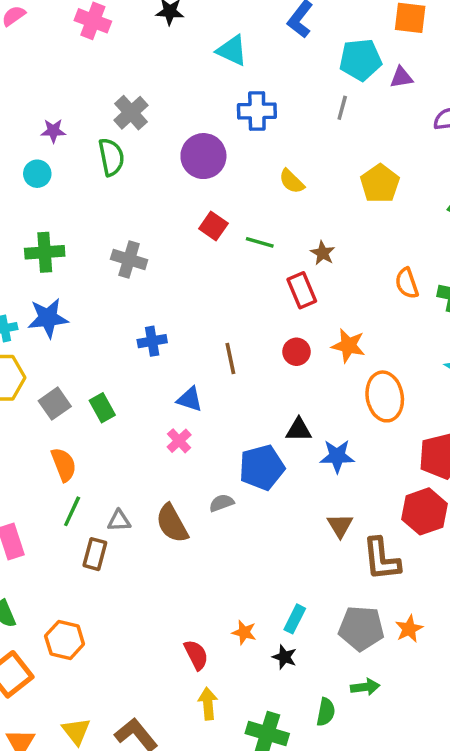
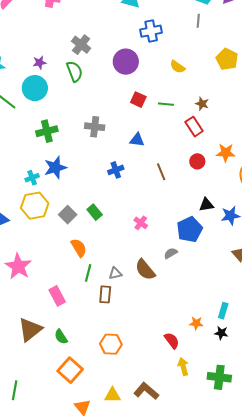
cyan circle: (37, 174) -> (35, 88), size x1.6
blue triangle: (190, 399) -> (137, 140), moved
orange hexagon: (65, 640) -> (111, 344), moved
yellow triangle: (76, 731) -> (113, 395), turned -42

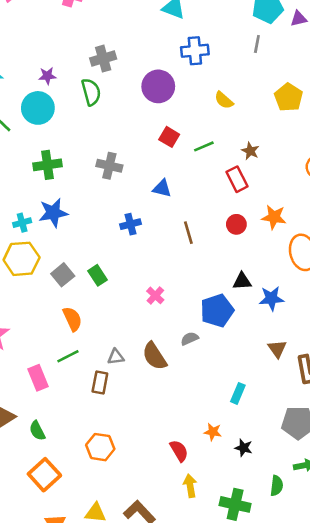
gray cross: (81, 45) -> (103, 59), turned 30
green line: (166, 104) -> (204, 146), turned -35
green line: (88, 273) -> (68, 356), moved, turned 42
cyan rectangle: (223, 311) -> (238, 393), moved

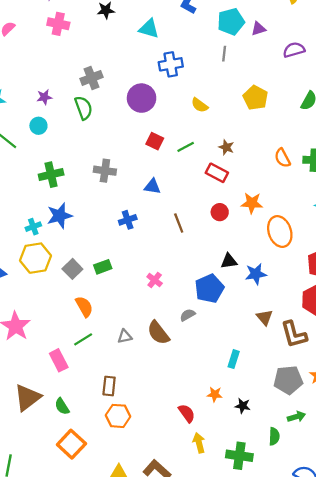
cyan circle: (38, 108) -> (38, 126), size x0.6
red rectangle: (237, 179) -> (217, 173), turned -30
green rectangle: (98, 275) -> (103, 267), turned -72
brown rectangle: (100, 383) -> (109, 386), moved

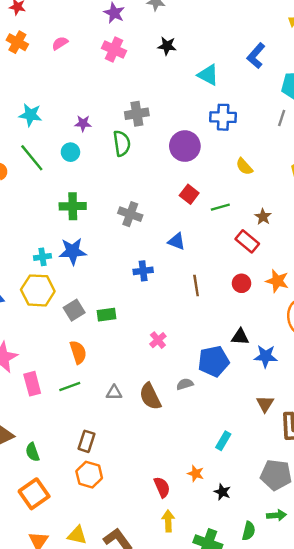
pink rectangle: (59, 360) -> (32, 384), moved

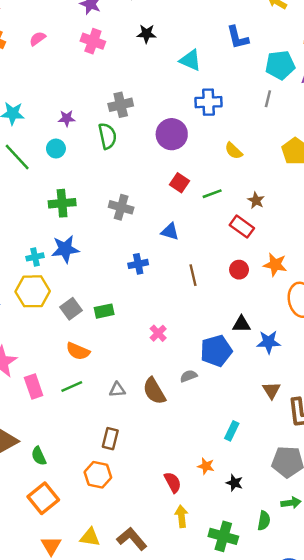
blue L-shape: (256, 56) -> (238, 37), turned -50
orange semicircle: (78, 352) -> (78, 351), turned 135
brown rectangle: (87, 441) -> (110, 439), moved

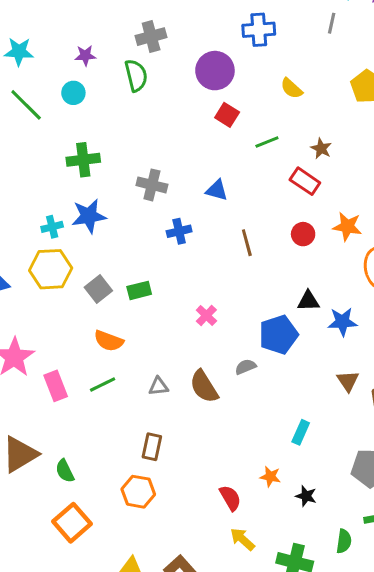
red square: (180, 183) -> (227, 115), moved
gray cross: (121, 207) -> (152, 185), moved
yellow arrow: (181, 516) -> (242, 539), turned -40

